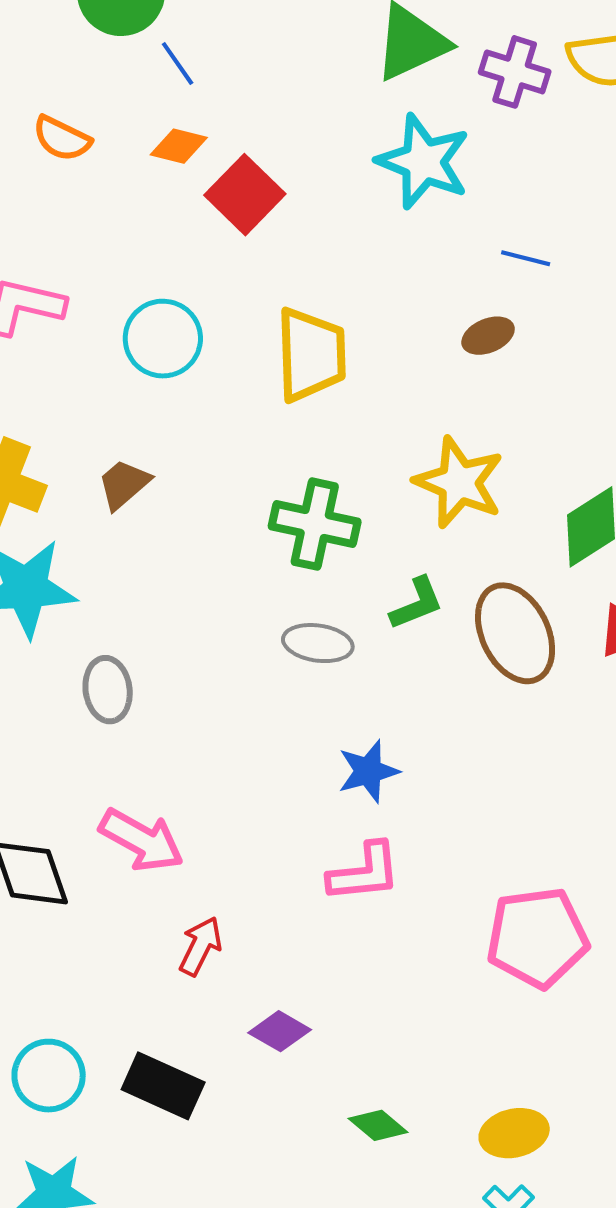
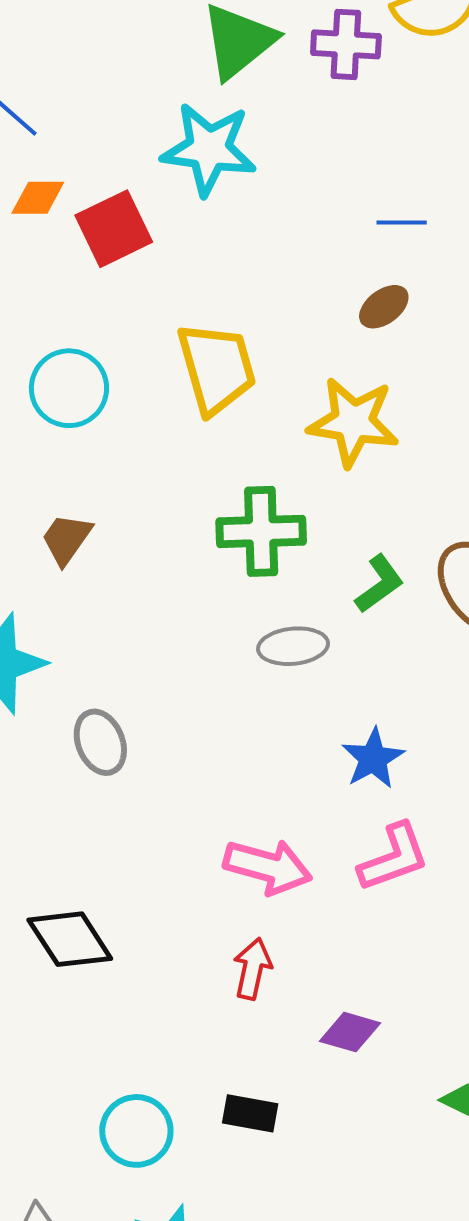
cyan star: (423, 162) -> (209, 149), moved
red square: (245, 195) -> (114, 229), turned 34
yellow star: (459, 482) -> (353, 422), moved
pink arrow: (142, 840) -> (268, 867), moved
black rectangle: (163, 1086) -> (250, 1113), size x0.7

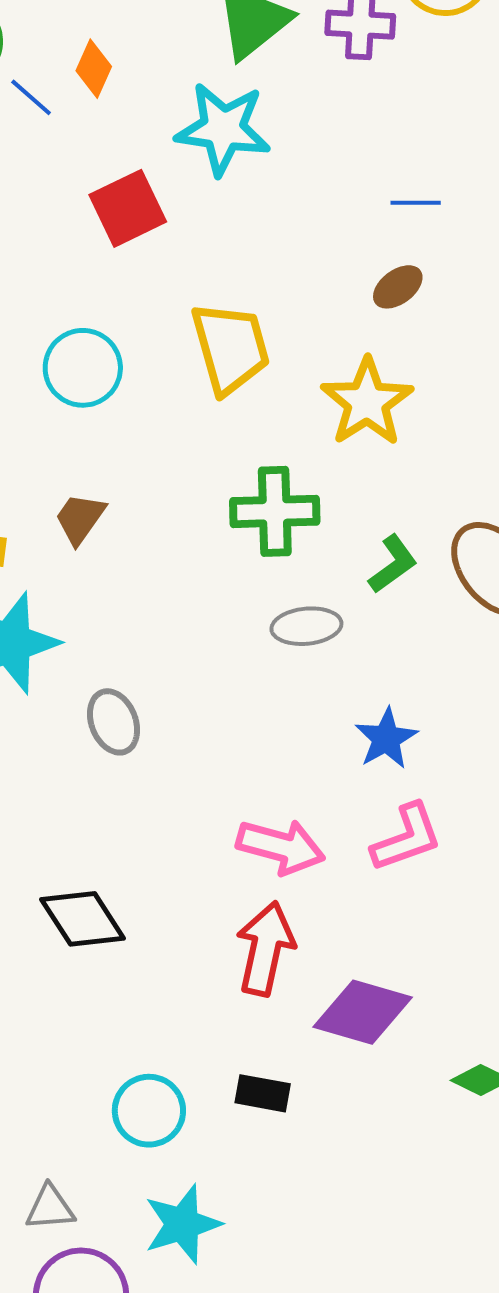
orange diamond: (38, 198) -> (94, 69), moved, turned -66
yellow star: (353, 422) -> (367, 402), turned 30
red arrow: (252, 969) -> (265, 949), size x1.5
purple diamond: (350, 1032) -> (363, 1012), size x1.6

